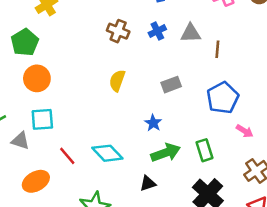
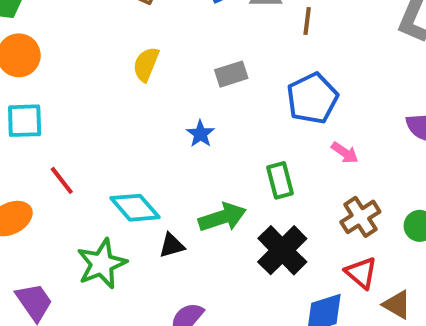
cyan diamond: (107, 153) -> (135, 208), moved
green arrow: (166, 153) -> (222, 217), moved
black triangle: (148, 183) -> (172, 245), moved

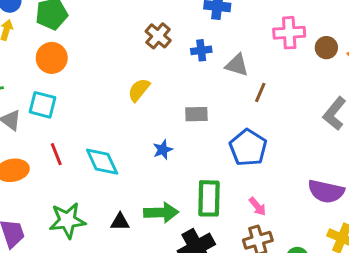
blue pentagon: (312, 98) -> (248, 148), turned -30
pink arrow: (345, 153) -> (258, 206), moved
green rectangle: (280, 180) -> (209, 198), size x1.4
cyan diamond: (135, 208) -> (102, 162), moved

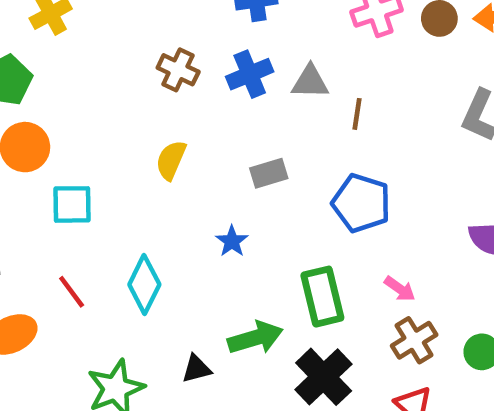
blue cross: (201, 50) -> (250, 74), size x1.4
cyan square: (42, 105) -> (72, 204), moved
cyan diamond: (102, 162) -> (144, 284), turned 66

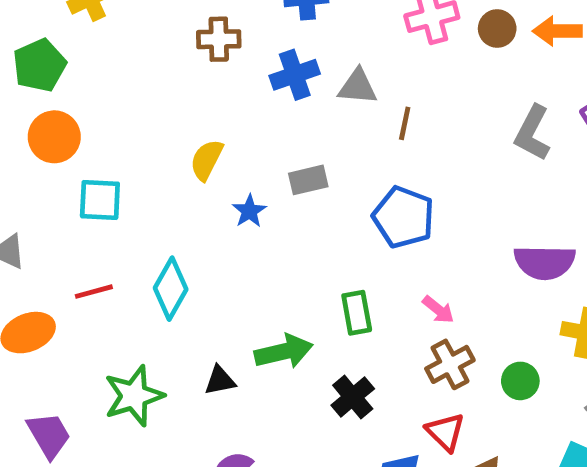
brown cross: (178, 70) -> (219, 39), moved, turned -30
blue star: (232, 241) -> (249, 211), moved
red line: (72, 292) -> (94, 292), turned -72
green rectangle: (322, 297) -> (357, 313), size x0.7
black cross: (324, 377) -> (353, 397), size x0.7

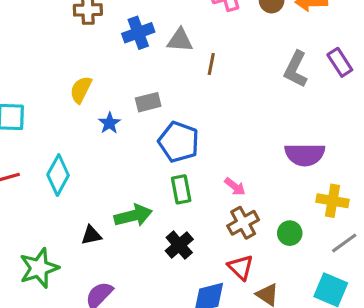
blue pentagon: (403, 217) -> (179, 142), moved
green star: (134, 396) -> (39, 268), moved

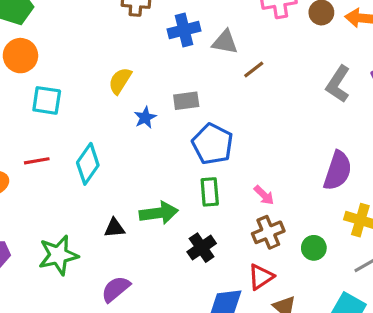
brown line: (211, 64) -> (254, 69), turned 35
purple semicircle: (305, 155) -> (338, 171), turned -78
red triangle: (241, 267) -> (261, 277), turned 36

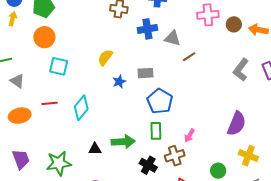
pink arrow: (264, 195) -> (190, 135), turned 72
brown cross: (268, 232) -> (175, 156), moved
black cross: (202, 248) -> (148, 165), turned -30

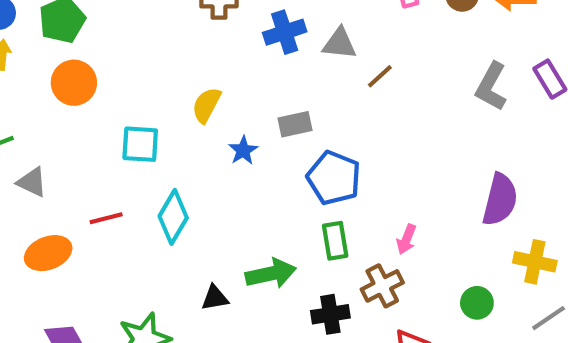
cyan square: (59, 66) -> (140, 144), moved
black cross: (148, 165) -> (330, 314), turned -30

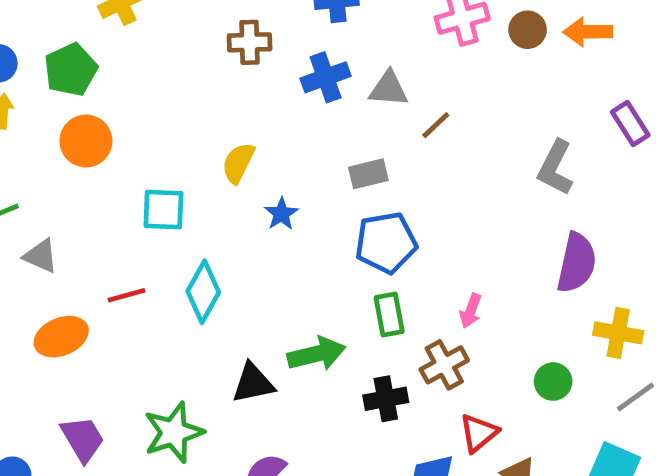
gray L-shape: (491, 87) -> (555, 168), moved
gray rectangle: (295, 124) -> (368, 174), moved
blue pentagon: (334, 178) -> (386, 243), turned -30
black triangle: (215, 298) -> (253, 383), size x1.4

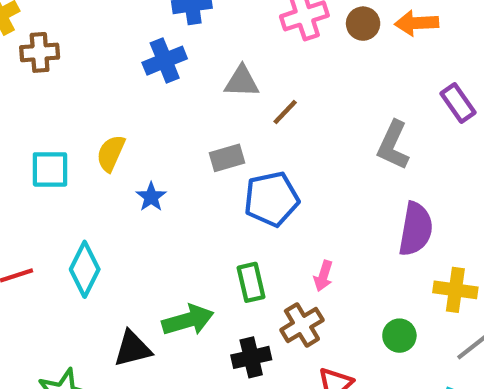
brown cross: (250, 42) -> (40, 52), moved
blue cross: (326, 77) -> (165, 61), moved
cyan square: (163, 210) -> (50, 169), moved
blue pentagon: (386, 243) -> (271, 199), moved

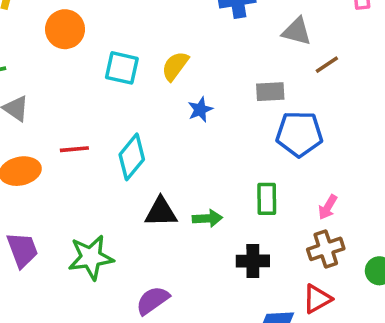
green arrow: (188, 320) -> (207, 218), size x0.7
brown cross: (302, 325) -> (326, 249), moved
black triangle: (132, 349) -> (161, 212), moved

